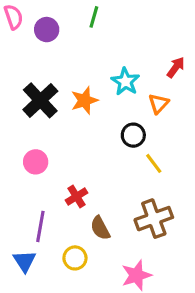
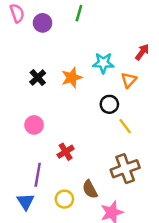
cyan star: (125, 82) -> (103, 63), turned -30
black cross: (40, 100) -> (38, 78), size x0.6
brown semicircle: (100, 228) -> (90, 189), moved

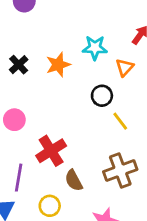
red cross: (66, 152) -> (51, 151), size x1.5
brown semicircle: (90, 189) -> (74, 180), moved

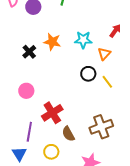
orange star: (58, 65) -> (52, 42), moved, turned 30
yellow line: (120, 121) -> (107, 82), moved

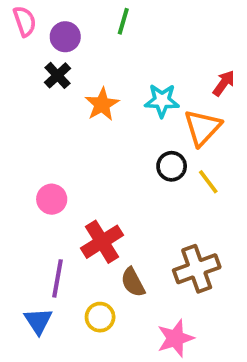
orange star: (52, 42) -> (102, 104), turned 30
black cross: (29, 52) -> (57, 75), moved
orange triangle: (104, 54) -> (202, 128), size x1.5

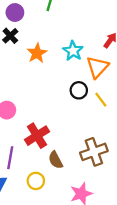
cyan star: (162, 101) -> (73, 51), turned 30

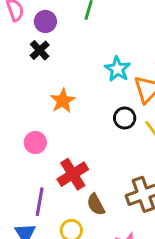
orange star: (37, 53) -> (63, 101), moved

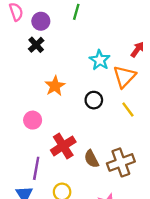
black circle: (125, 118) -> (94, 100), moved
brown semicircle: (96, 204) -> (91, 159), moved

